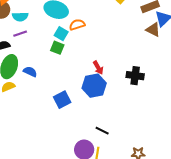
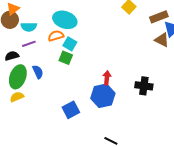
orange semicircle: (77, 25) -> (56, 36), moved
red arrow: (98, 68) -> (107, 78), turned -144
blue semicircle: (30, 72) -> (38, 72), moved, turned 40

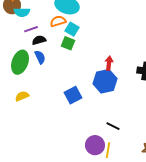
cyan semicircle: (29, 27) -> (22, 12), moved
black semicircle: (12, 56) -> (39, 40), moved
yellow semicircle: (17, 97) -> (22, 96), moved

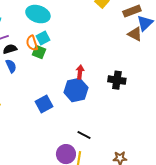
orange semicircle: (58, 21) -> (32, 43), moved, turned -91
cyan square: (72, 29) -> (43, 38), turned 32

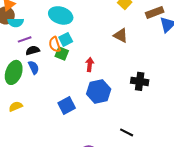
brown triangle: (135, 34) -> (121, 35), moved
red arrow: (80, 72) -> (90, 64), moved
black line: (84, 135) -> (127, 132), moved

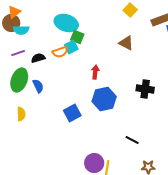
purple line: (25, 39) -> (18, 53), moved
orange semicircle: (55, 44) -> (60, 52), turned -91
green square: (62, 53) -> (77, 37), moved
blue semicircle: (34, 67) -> (38, 86), moved
yellow semicircle: (16, 106) -> (21, 114), turned 112

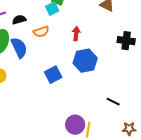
orange semicircle: (60, 52) -> (41, 32), moved
blue semicircle: (38, 86) -> (19, 48), size x1.5
black cross: (145, 89) -> (126, 41), moved

